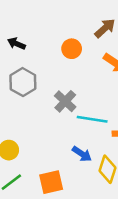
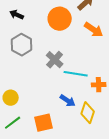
orange circle: (72, 49) -> (60, 19), size x1.5

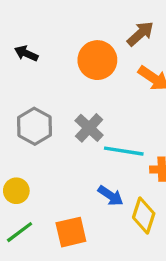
gray hexagon: (22, 45) -> (35, 126), moved

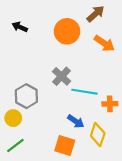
gray hexagon: (35, 126) -> (26, 96), moved
orange square: (71, 232) -> (65, 146), moved, turned 30

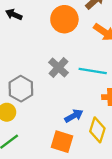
cyan line: (85, 92) -> (93, 71), moved
blue arrow: (76, 121) -> (74, 116), turned -63

